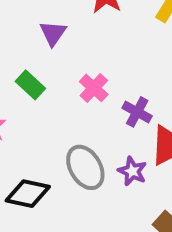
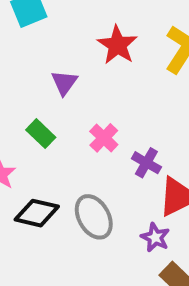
purple star: (132, 171) -> (155, 237), moved
black diamond: (28, 194) -> (37, 213), moved

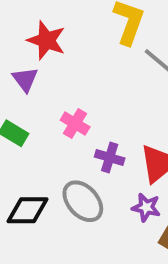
red star: (117, 45) -> (46, 40), moved
purple cross: (146, 163) -> (110, 158), moved

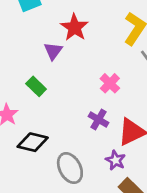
pink cross: (75, 124) -> (110, 83), moved
gray ellipse: (83, 201) -> (70, 168), moved

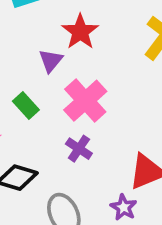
pink cross: (110, 83) -> (85, 101), moved, size x1.6
purple cross: (99, 119) -> (79, 149), moved

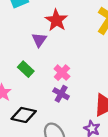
pink cross: (85, 101) -> (62, 73), moved, size x0.6

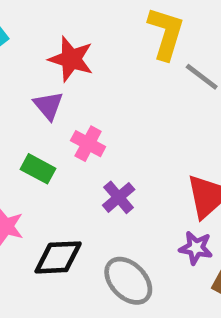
pink cross: (62, 73) -> (88, 144), moved
purple cross: (61, 94) -> (119, 197), turned 35

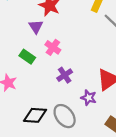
purple star: (196, 248) -> (89, 98), moved
black diamond: (58, 257) -> (35, 115), moved

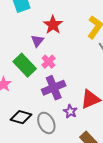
green rectangle: (27, 57) -> (25, 65), size x1.6
purple cross: (65, 75) -> (54, 88), size x1.6

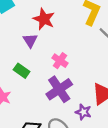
pink cross: (48, 62) -> (60, 61), moved
green rectangle: (25, 65) -> (22, 71), size x0.6

